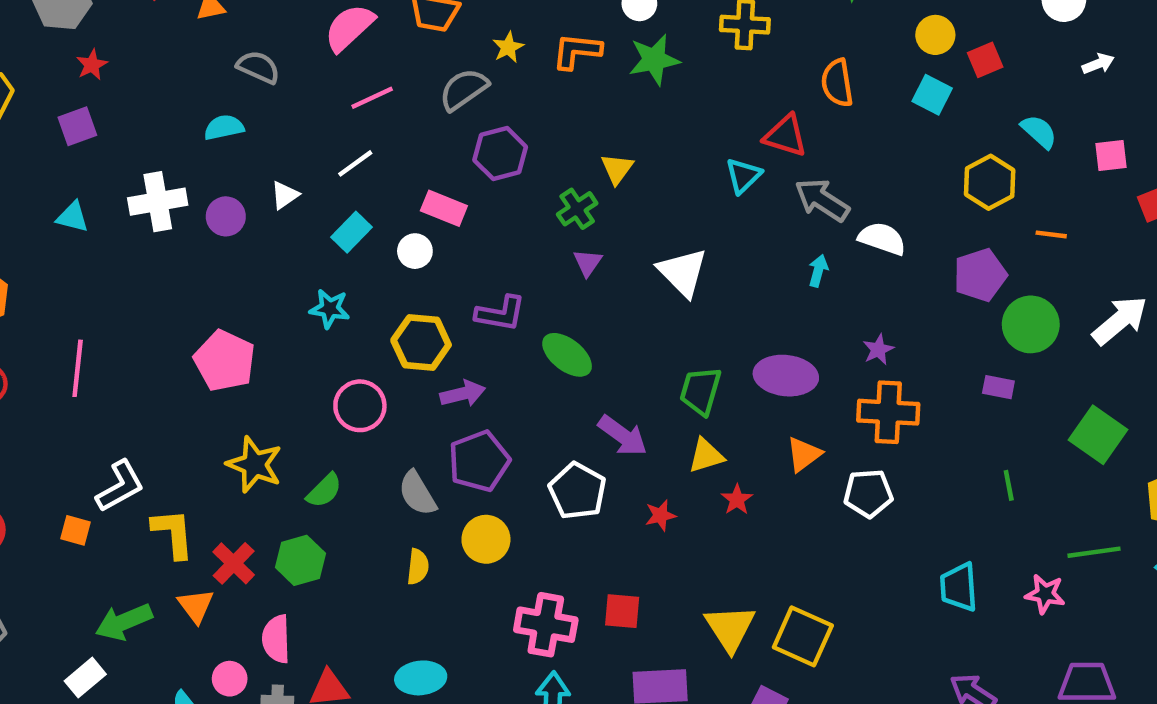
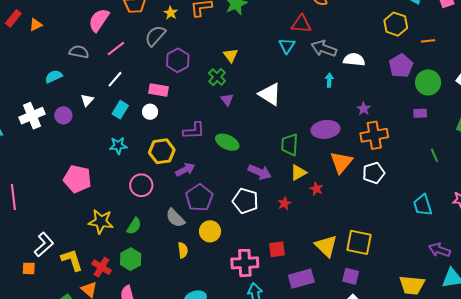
gray semicircle: (258, 67) -> (79, 52), moved
orange triangle: (804, 454) -> (341, 162), size x1.4

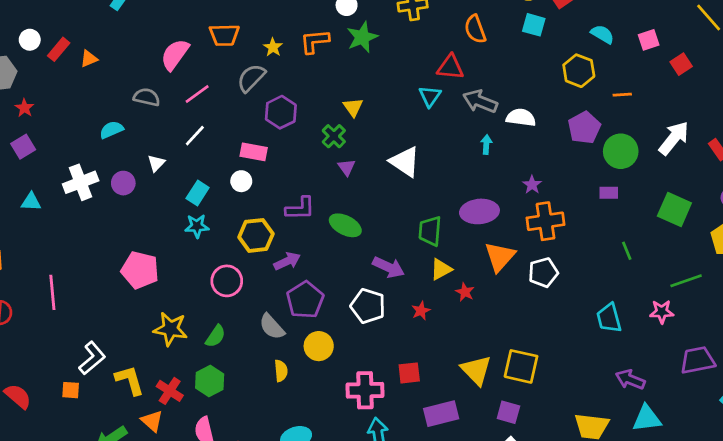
cyan rectangle: (120, 110) -> (198, 193), moved

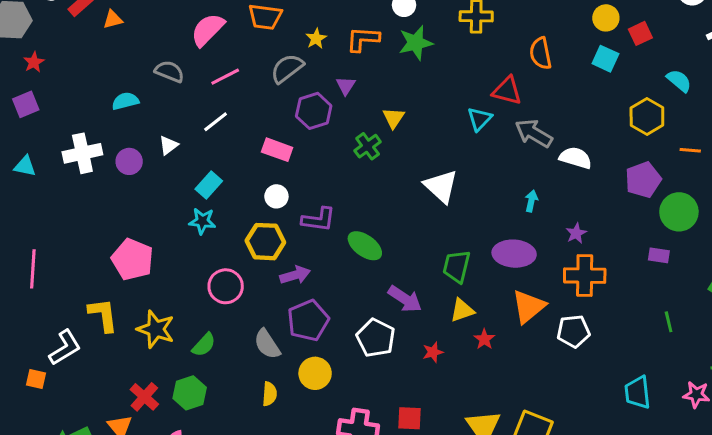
cyan arrow: (486, 144) -> (531, 201), moved
purple triangle: (347, 167) -> (346, 86), moved
white circle: (241, 181) -> (276, 196), moved
yellow L-shape: (130, 380) -> (103, 315), moved

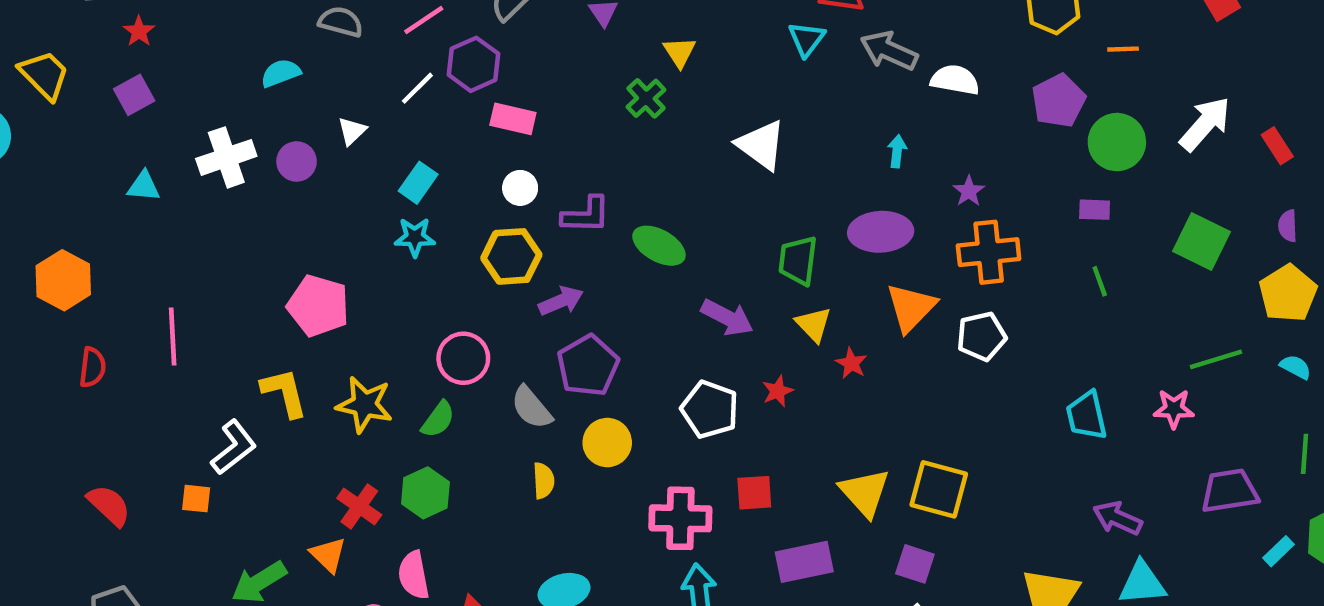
purple hexagon: (314, 111) -> (473, 64), moved
pink circle: (226, 286) -> (463, 358), moved
yellow triangle: (462, 310) -> (814, 324), turned -48
green line: (669, 322) -> (1100, 281), moved
white pentagon: (376, 338) -> (710, 409), moved

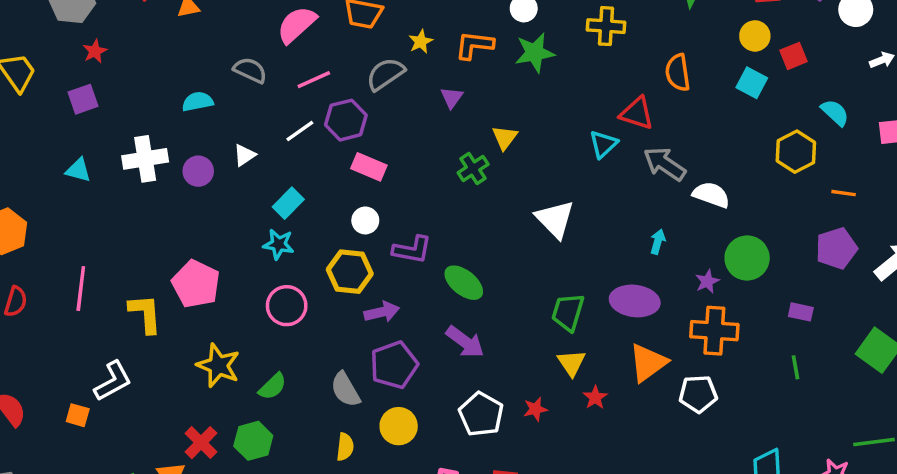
purple pentagon: (1059, 101) -> (836, 248), moved
green circle: (1117, 142) -> (747, 258), moved
purple arrow: (727, 317) -> (465, 342), moved
pink circle: (463, 358) -> (287, 306), moved
yellow L-shape: (284, 393) -> (145, 314), moved

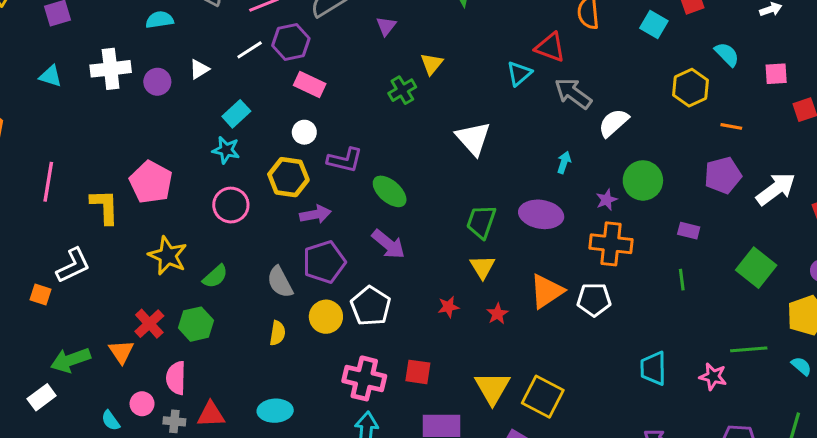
white semicircle: (711, 195) -> (613, 123), turned -64
orange triangle: (648, 363) -> (547, 291), moved
red star: (595, 397) -> (497, 314), moved
white pentagon: (481, 414) -> (371, 306), moved

